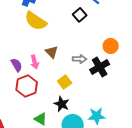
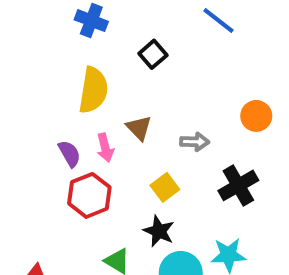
black square: (80, 15) -> (153, 54), moved
yellow semicircle: (36, 21) -> (93, 90), moved, turned -115
black cross: (100, 67) -> (238, 185), moved

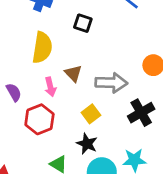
black square: (153, 54) -> (83, 23), turned -30
gray arrow: (195, 142) -> (111, 83), size x1.6
purple semicircle: (69, 154) -> (14, 92), moved

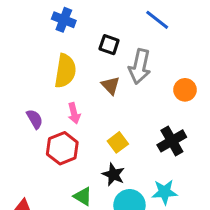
brown triangle: (73, 73) -> (111, 85), moved
gray arrow: (111, 83) -> (140, 66), moved, turned 100

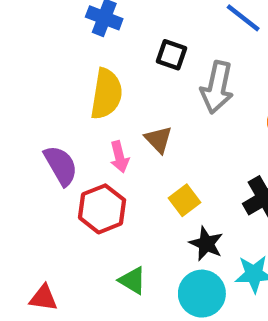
brown triangle: (111, 85) -> (158, 139), moved
purple semicircle: (35, 119) -> (61, 165), size x1.4
black star: (113, 175) -> (206, 244), moved

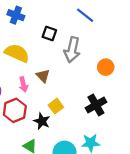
yellow semicircle: (106, 94) -> (17, 53), turned -75
black star: (206, 244) -> (42, 121), moved

